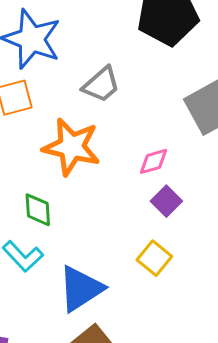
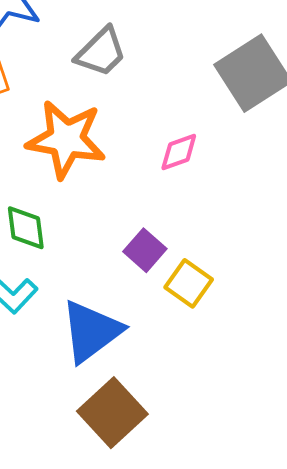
purple square: (166, 201) -> (145, 250), moved

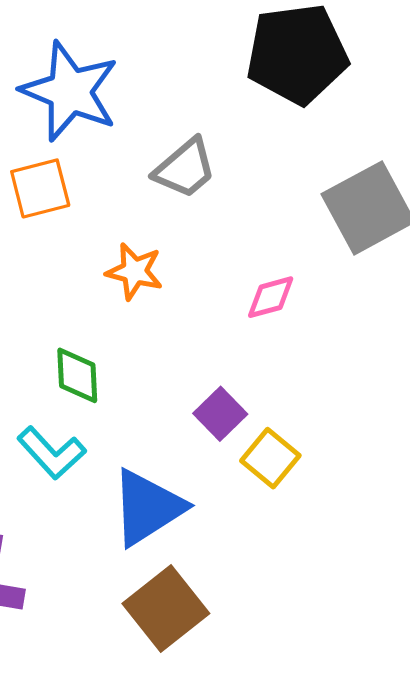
orange star: (66, 139) -> (134, 271), size x0.6

